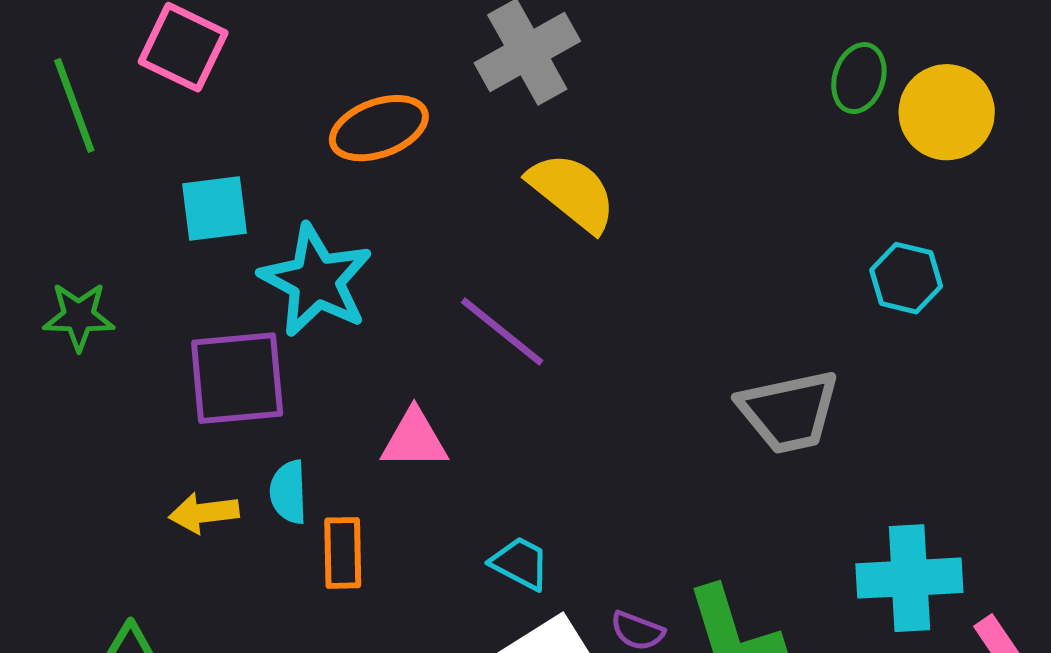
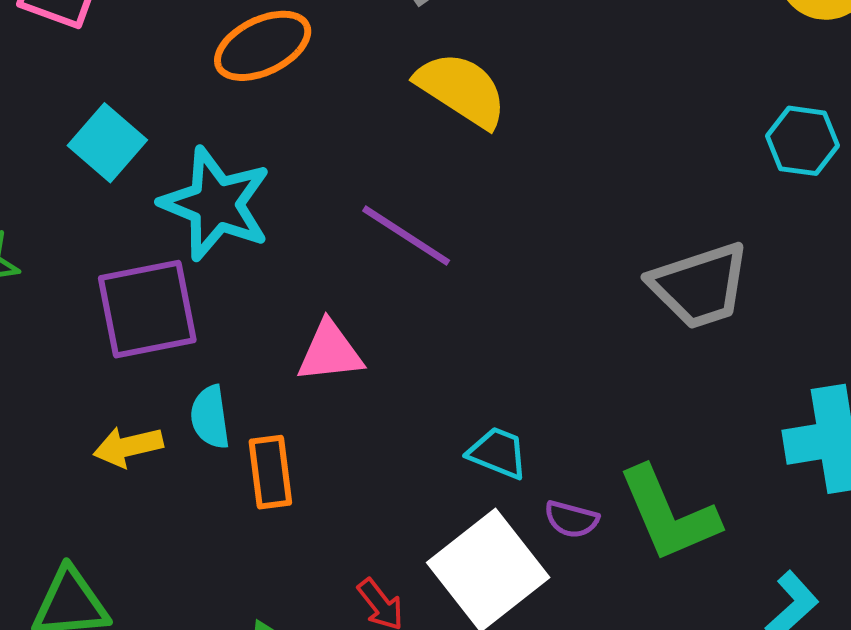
cyan square: (215, 209) -> (107, 143), turned -36
cyan trapezoid: (520, 563) -> (498, 453), moved

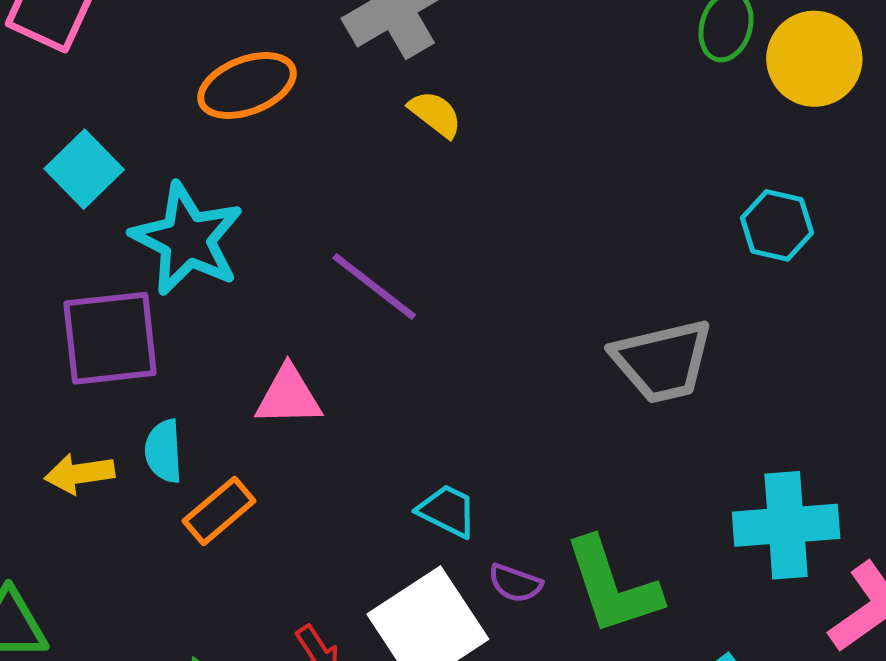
yellow semicircle: (462, 90) -> (435, 114), moved, size x0.6
orange rectangle: (270, 472) -> (219, 511), turned 52

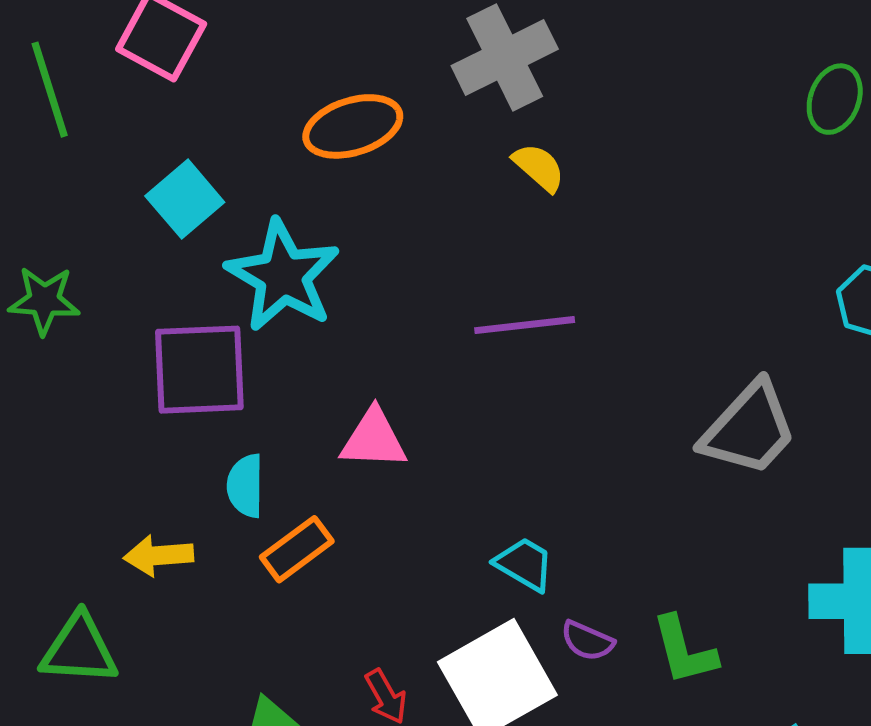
purple line: (374, 287) -> (525, 325), moved, turned -48
gray trapezoid: (662, 361) -> (749, 429), turned -38
yellow arrow: (79, 474) -> (159, 556), moved
green L-shape: (612, 586) -> (684, 650), size x0.7

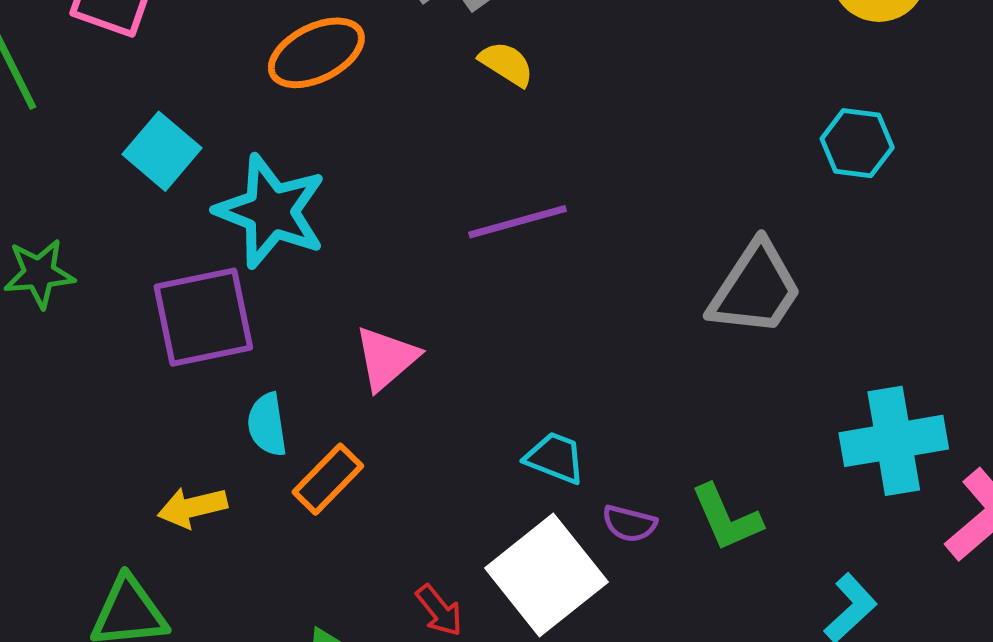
pink triangle: (374, 439) -> (386, 358), turned -34

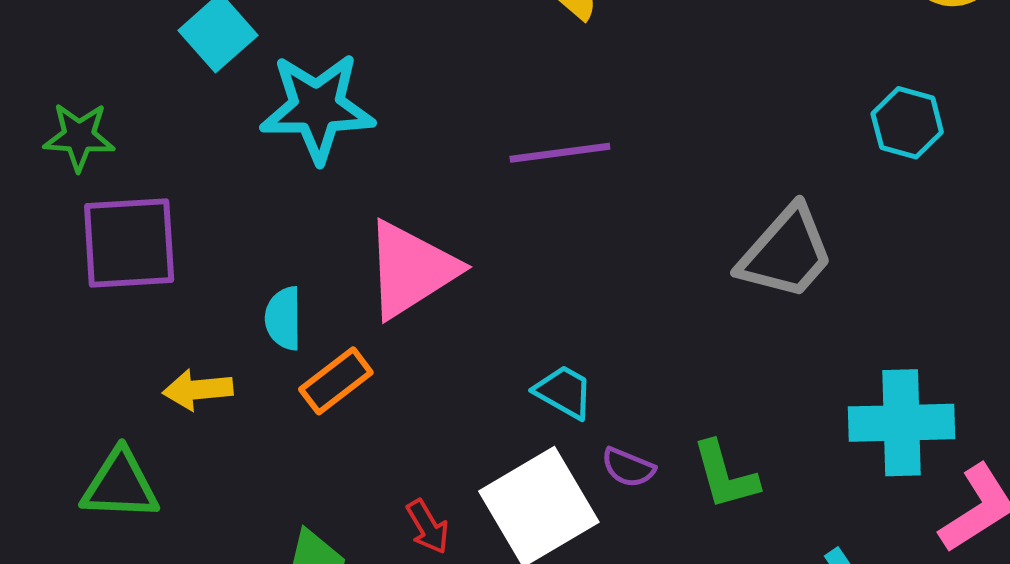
cyan star: (271, 211) -> (317, 108), turned -30
purple square: (203, 317) -> (129, 243), moved
pink triangle: (386, 358) -> (411, 269), size x1.5

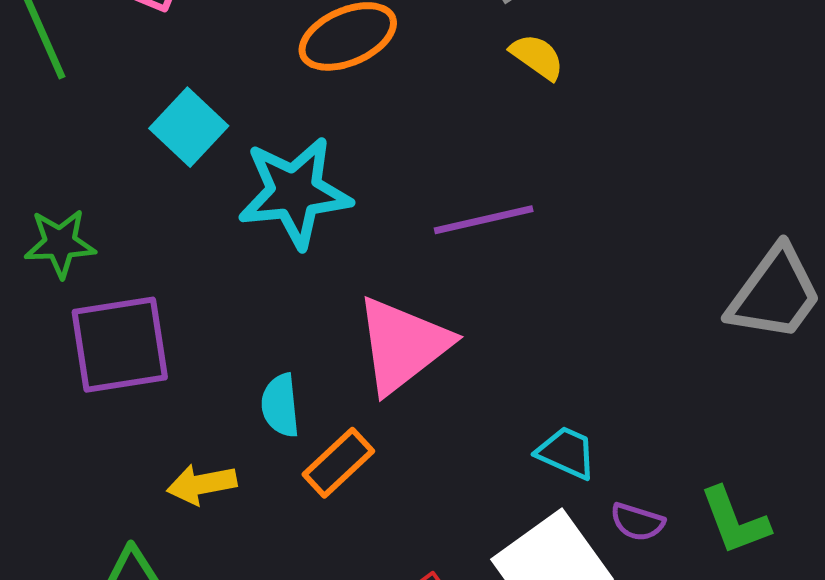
purple line: (560, 153) -> (484, 220), moved

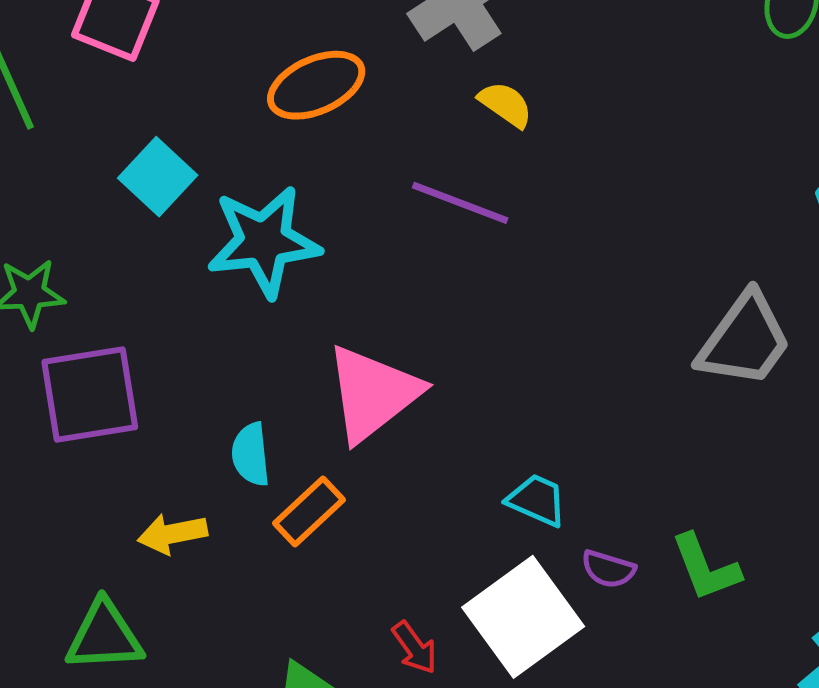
purple line: (484, 220) -> (460, 203), moved, turned 34

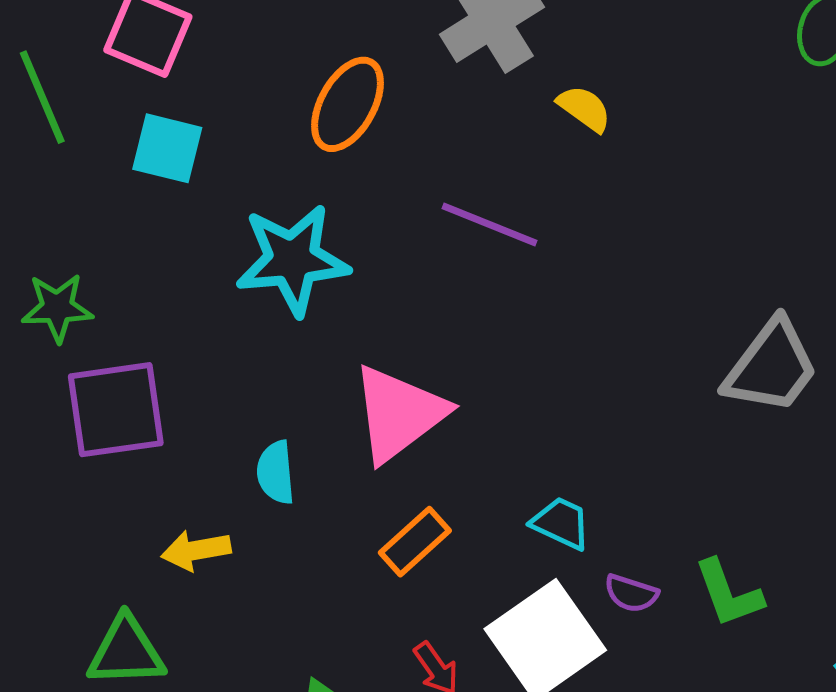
orange ellipse: (316, 85) -> (348, 104), turned -38
yellow semicircle: (506, 104) -> (584, 108), moved
cyan square: (158, 177) -> (167, 148), moved, turned -30
orange rectangle: (309, 511) -> (415, 542), moved

